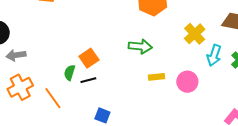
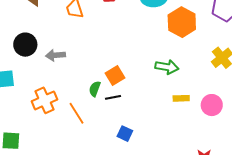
gray arrow: (16, 55) -> (55, 55), moved

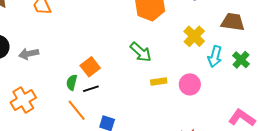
green arrow: (167, 67) -> (141, 52), turned 40
orange line: (77, 113) -> (77, 110), moved

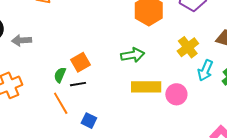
green arrow: (141, 52) -> (133, 55), turned -60
yellow rectangle: (159, 81) -> (146, 87), size x1.8

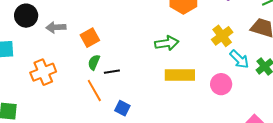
orange square: (80, 62) -> (90, 38), moved
cyan arrow: (205, 70) -> (239, 59), turned -70
pink circle: (176, 94) -> (221, 84), moved

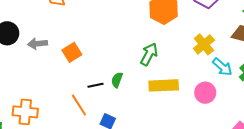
green arrow: (167, 43) -> (149, 54), turned -50
green semicircle: (94, 62) -> (117, 80), moved
orange cross: (43, 72) -> (25, 112), moved, turned 30

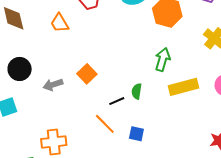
gray arrow: (38, 44) -> (53, 85), moved

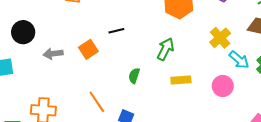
yellow rectangle: (183, 87) -> (181, 80), size x0.7
black line: (117, 101) -> (116, 31), moved

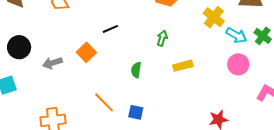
green arrow: (165, 49) -> (162, 38), size x0.7
pink circle: (223, 86) -> (238, 64), moved

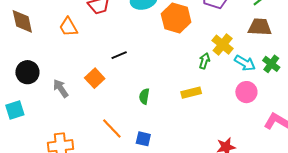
green arrow: (162, 38) -> (204, 61), moved
gray arrow: (52, 63) -> (61, 88), turned 72

